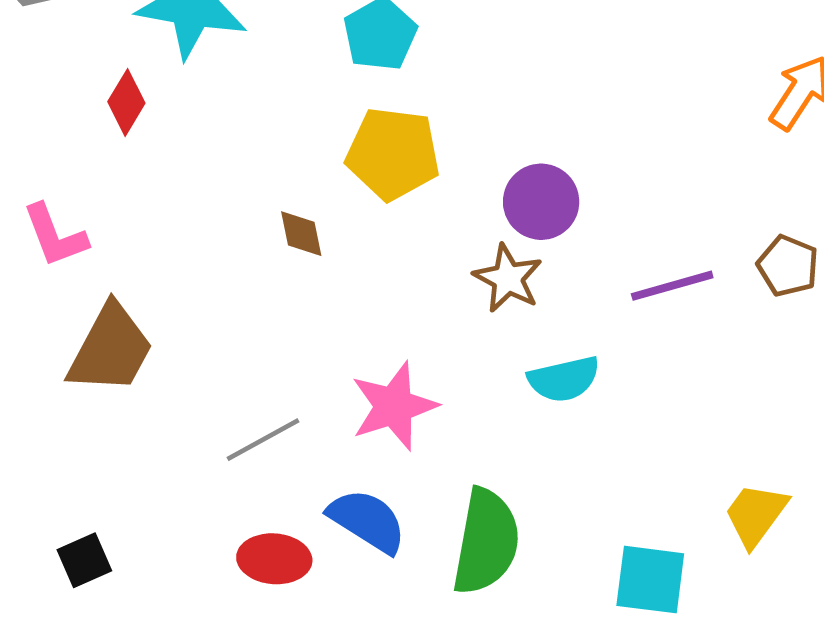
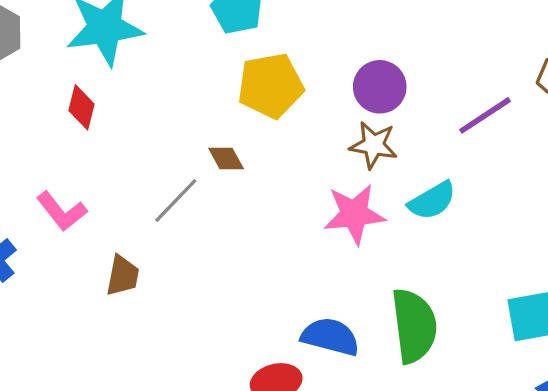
brown trapezoid: (111, 349) -> (123, 276), size x0.6
pink star: (394, 406) -> (354, 214), moved, turned 30
gray line: (263, 440) -> (176, 200), moved

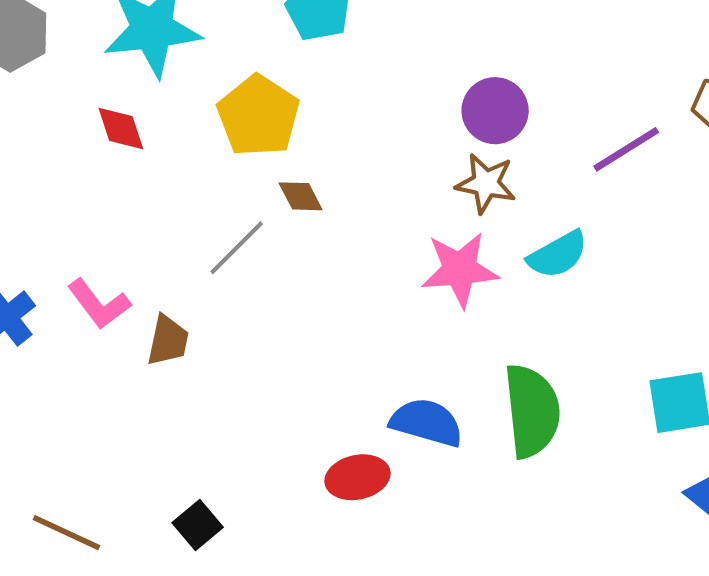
yellow pentagon: (271, 86) -> (258, 116), moved, turned -30
red diamond: (81, 107) -> (121, 128), turned -33
pink L-shape: (62, 211) -> (99, 304), moved

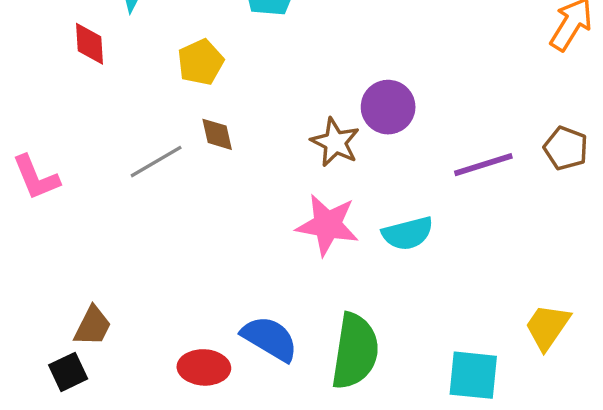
yellow pentagon: (258, 116) -> (200, 62), size x0.7
brown star: (486, 183) -> (335, 142), moved
brown trapezoid: (168, 340) -> (93, 326), moved

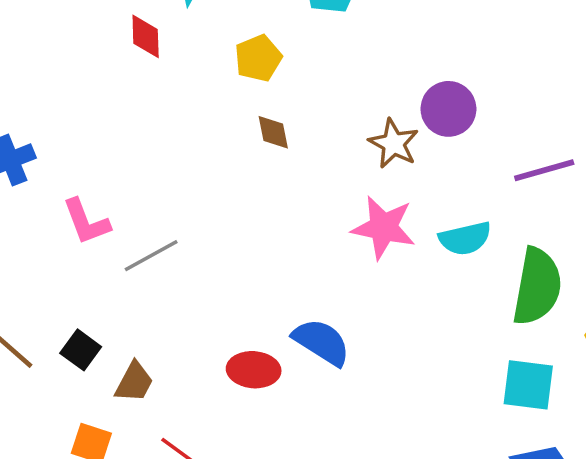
gray line: (156, 162) -> (151, 256), moved
pink L-shape: (36, 177) -> (86, 222), moved
brown trapezoid: (93, 326) -> (134, 382), moved
green semicircle: (355, 351) -> (537, 286), moved
black square: (68, 372) -> (81, 350), moved, turned -30

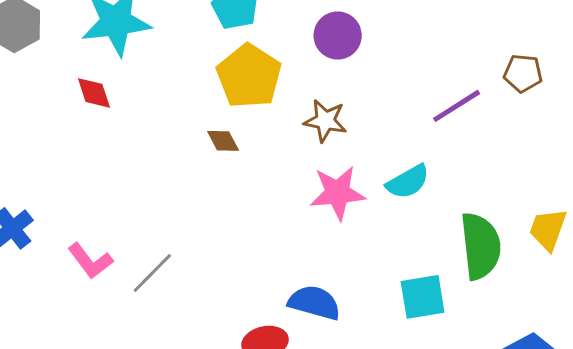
yellow pentagon: (258, 58) -> (249, 76), moved, size x1.6
purple circle: (448, 109) -> (338, 35), moved
green semicircle: (537, 286) -> (481, 246), moved
cyan square: (528, 385) -> (423, 297), moved

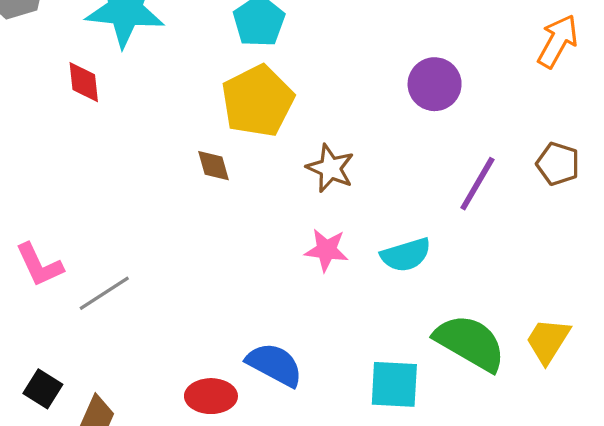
purple circle: (338, 35) -> (435, 84), moved
purple line: (457, 106) -> (477, 184), turned -40
pink star: (338, 193) -> (326, 250), size x0.7
green semicircle: (481, 246) -> (470, 343), turned -66

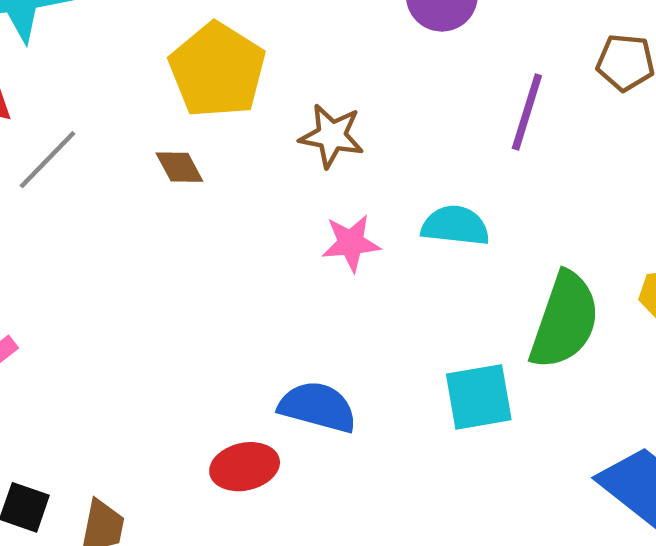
cyan semicircle: (406, 255) -> (455, 226), turned -144
gray line: (104, 293) -> (48, 160), moved
green semicircle: (470, 343) -> (565, 320), turned 92

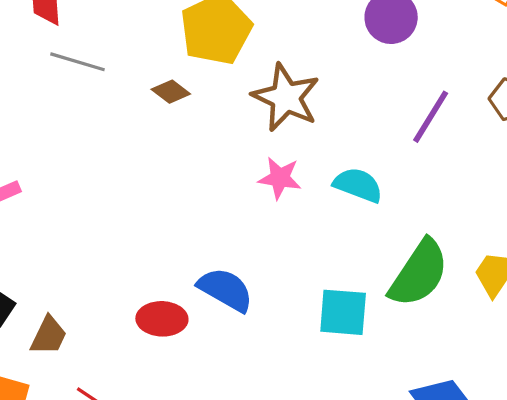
brown star: (332, 136) -> (286, 97), size x1.4
gray line: (48, 160) -> (78, 62), turned 48
brown diamond: (179, 167) -> (171, 92), turned -39

